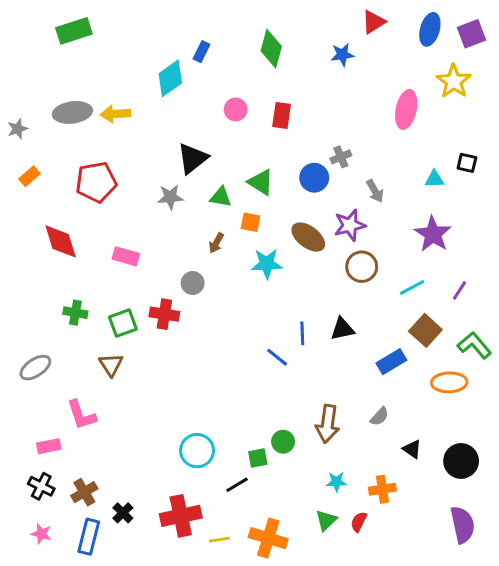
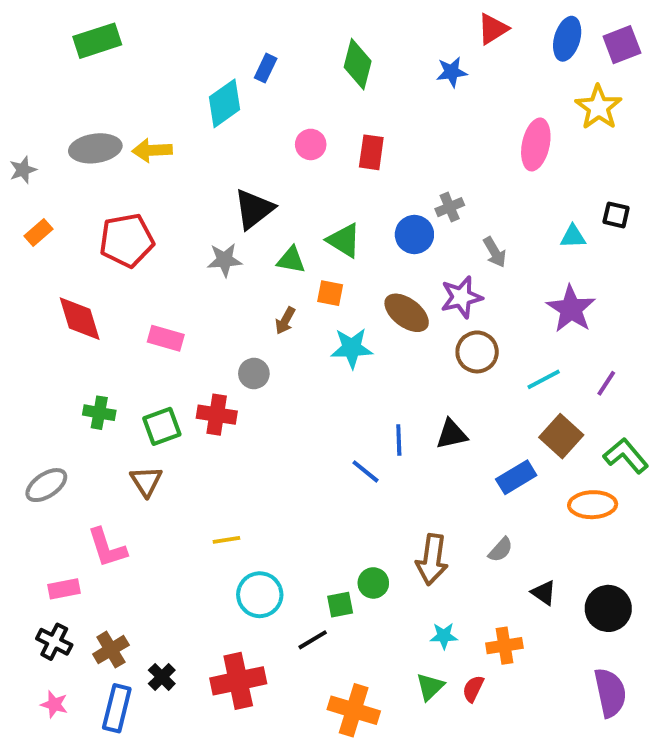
yellow line: (219, 540) -> (226, 540), moved

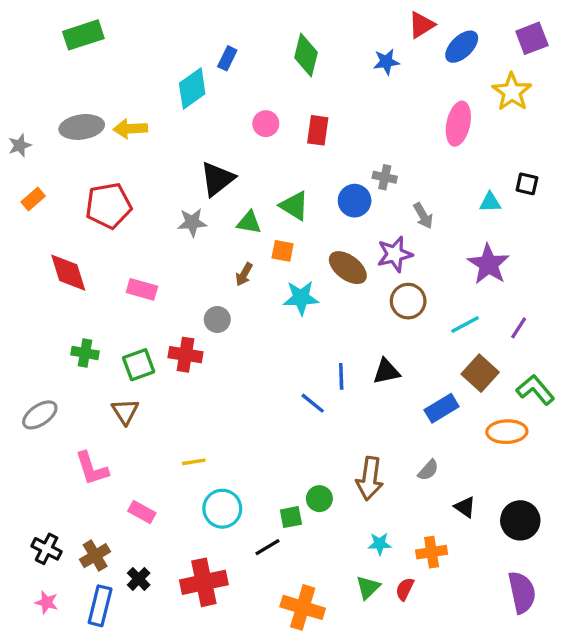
blue ellipse: (567, 39) -> (462, 47), moved, turned 30
gray cross: (450, 207) -> (385, 177), turned 35
pink rectangle: (64, 589) -> (142, 512), moved, turned 40

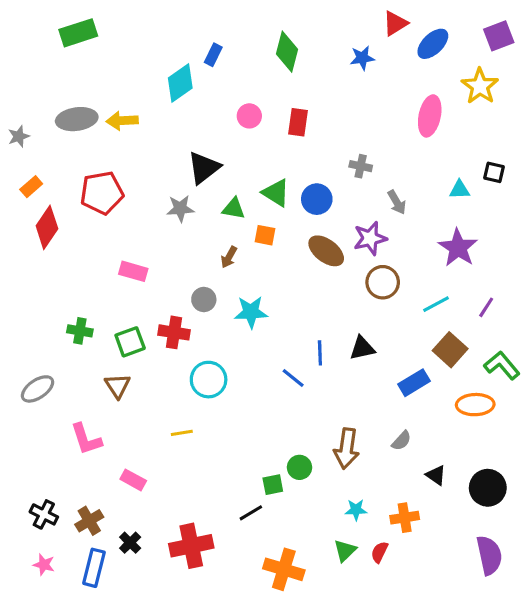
blue circle: (355, 201) -> (317, 199), moved
red diamond: (68, 273) -> (47, 227), moved, turned 51
cyan star: (301, 298) -> (251, 312), moved
cyan circle: (222, 509) -> (209, 380), moved

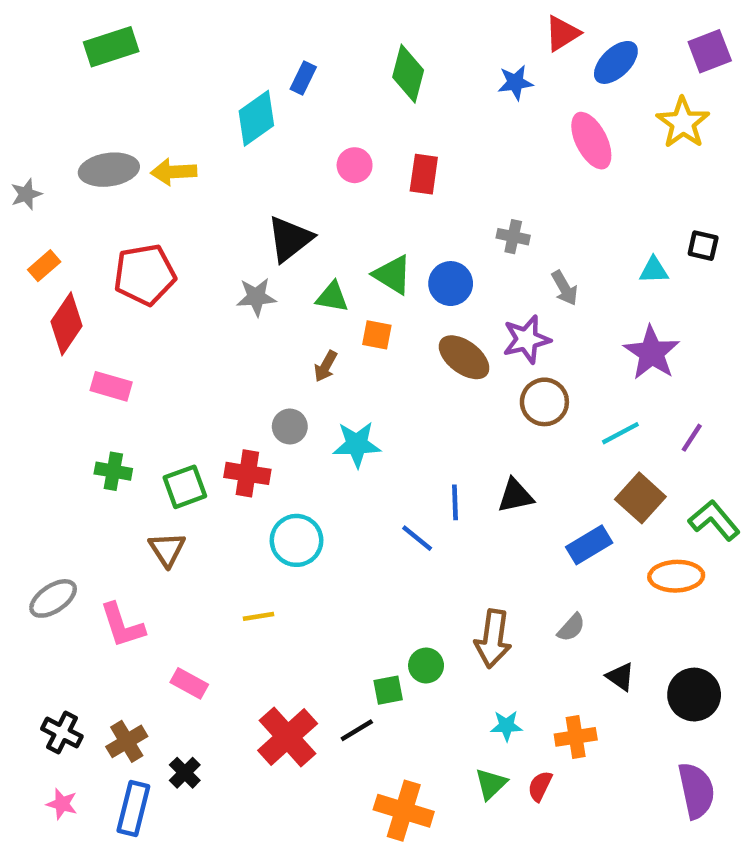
pink ellipse: (430, 116) -> (591, 141), moved, turned -39
pink rectangle: (133, 271) -> (111, 386), moved
gray ellipse: (38, 389) -> (53, 598), moved
red cross: (191, 546) -> (288, 737), moved, turned -30

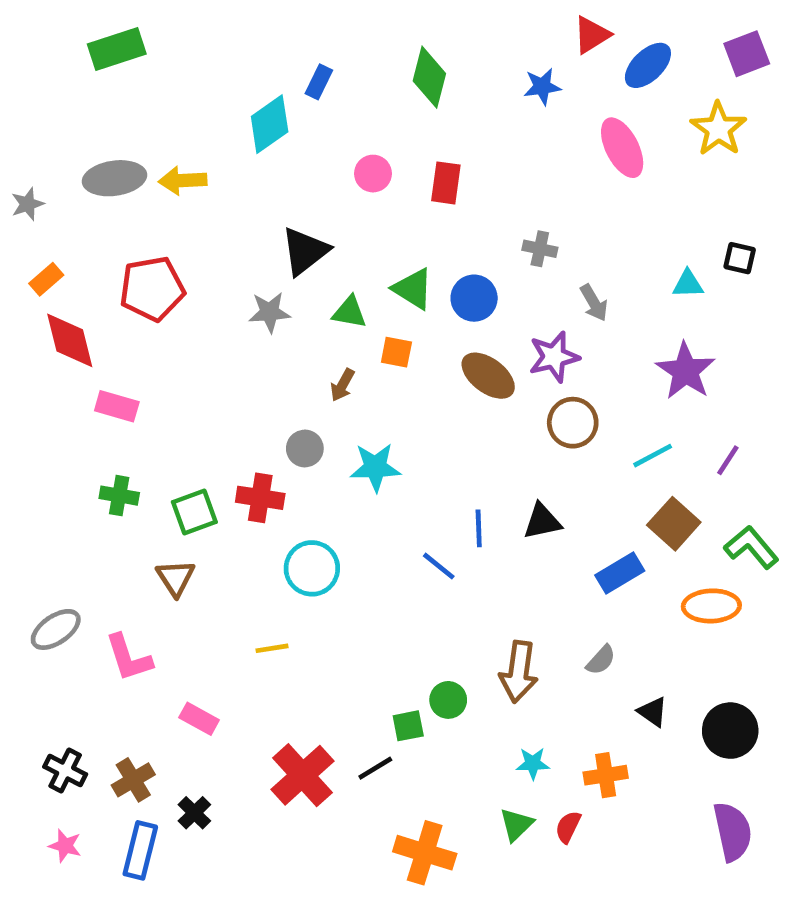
red diamond: (66, 324) -> (70, 340), turned -48

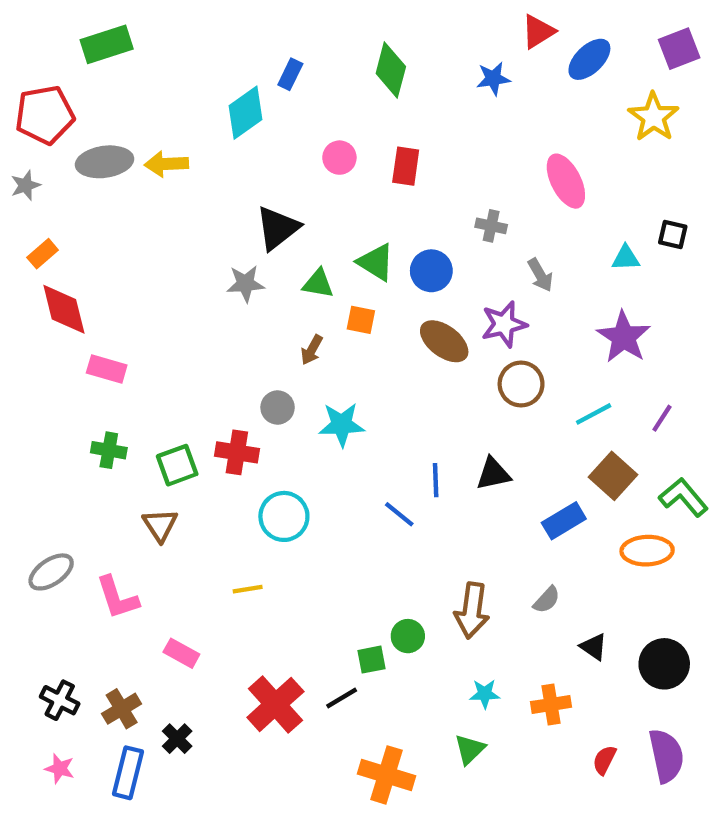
pink ellipse: (622, 148) -> (566, 181), moved
red pentagon: (152, 289) -> (45, 115), moved
red semicircle: (568, 827) -> (604, 760), moved

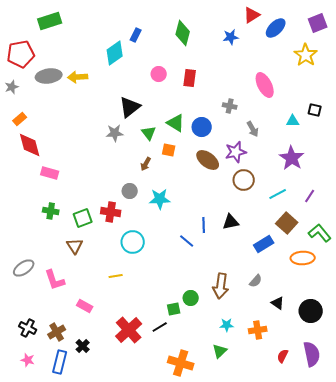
green triangle: (318, 284) -> (149, 133), turned 42

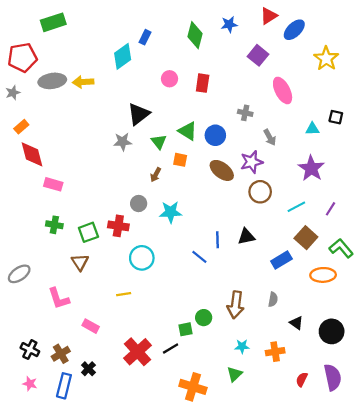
purple square: (318, 23) -> (258, 55), moved, turned -30
blue star: (231, 37) -> (229, 24), moved
gray ellipse: (24, 268) -> (19, 274), moved
gray semicircle: (256, 281) -> (273, 299), turned -32

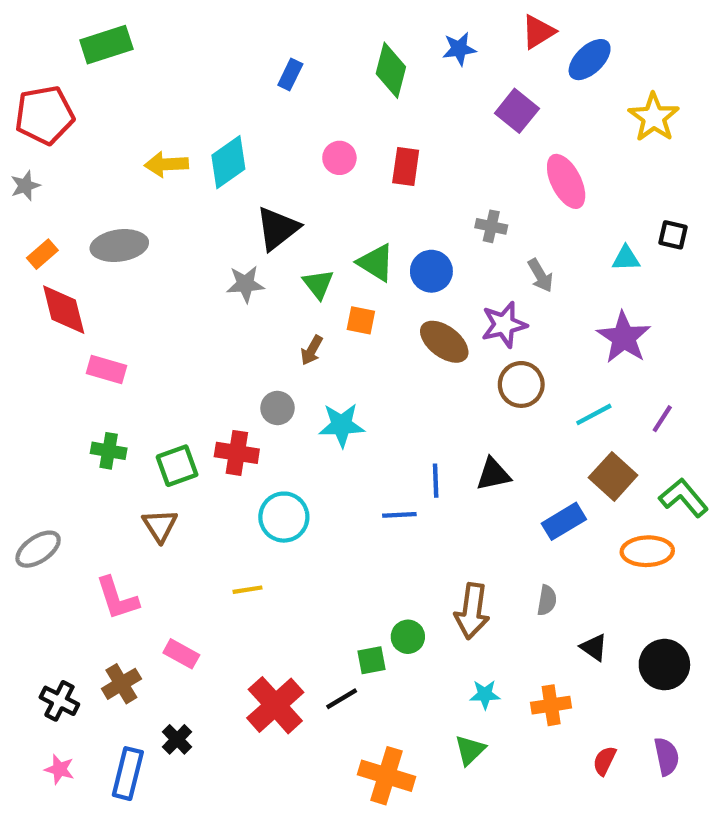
cyan diamond: (123, 56) -> (228, 162), moved
gray ellipse: (52, 81) -> (119, 246), moved
blue line: (199, 257) -> (399, 515), turned -42
brown cross: (61, 354) -> (121, 684), moved
purple semicircle: (333, 377) -> (667, 756), size x0.7

